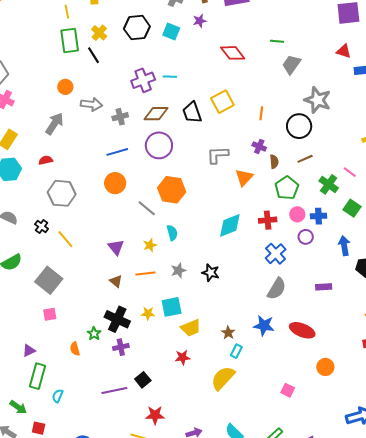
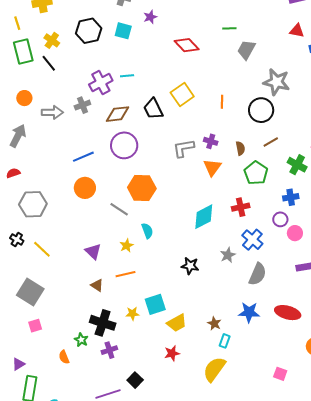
gray cross: (120, 117) -> (82, 105), moved
purple cross: (259, 146) -> (211, 141), moved
pink circle: (297, 214) -> (295, 233), moved
gray star: (178, 271) -> (228, 255), moved

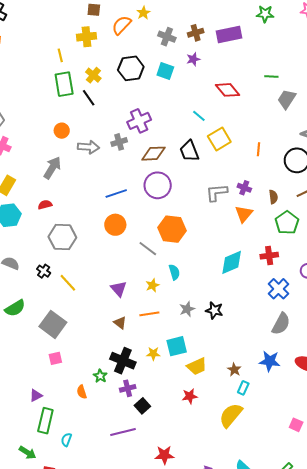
cyan line: (127, 76) -> (199, 116), moved, turned 40
gray star: (228, 255) -> (187, 309), moved
black square: (135, 380) -> (142, 406), moved

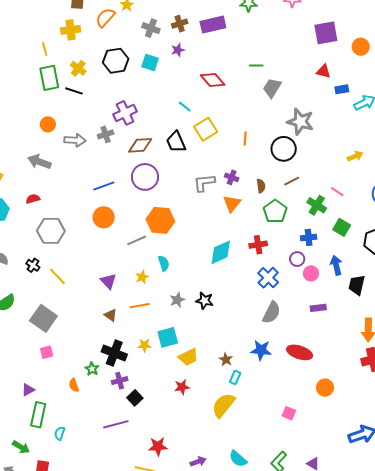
black line: (89, 98) -> (74, 91), turned -36
gray arrow: (52, 168) -> (39, 162), turned -100
gray line: (148, 249) -> (137, 240), turned -60

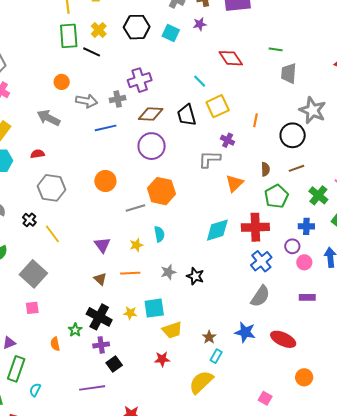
gray trapezoid: (272, 88) -> (289, 73), turned -35
purple cross: (232, 177) -> (228, 140), moved
blue line: (104, 186) -> (106, 128), moved
red cross: (258, 245) -> (255, 227), size x1.5

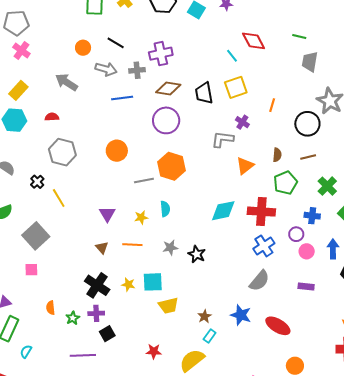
black line: (92, 52) -> (116, 43), moved
cyan line: (200, 81) -> (232, 56), moved
green star: (75, 330) -> (73, 318), moved
red star: (162, 359) -> (154, 351), moved

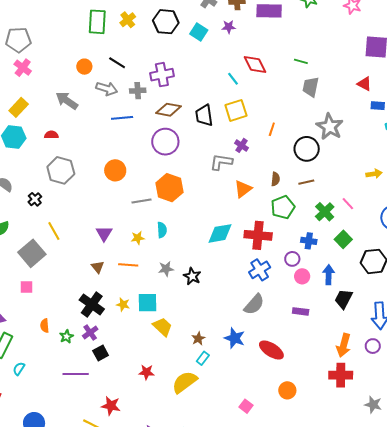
yellow line: (59, 198) -> (54, 231), moved
yellow trapezoid: (168, 306) -> (162, 327), turned -125
purple cross: (96, 313) -> (90, 333), turned -35

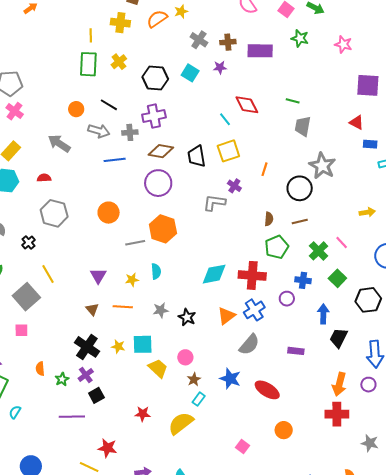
black hexagon: (166, 22) -> (155, 78), moved
orange triangle: (243, 189) -> (226, 316), moved
pink circle: (302, 276) -> (185, 357), moved

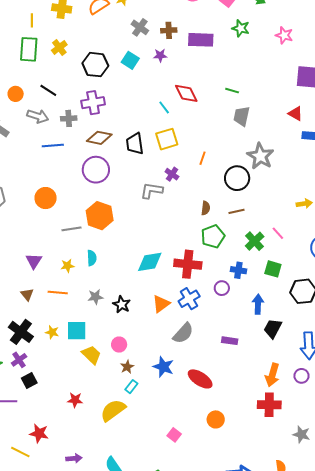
green square: (337, 278) -> (273, 269), turned -30

